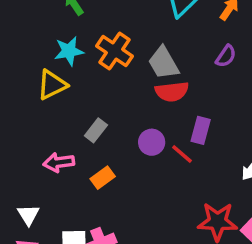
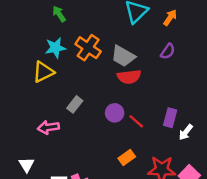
gray trapezoid: (163, 63) -> (123, 56), turned -30
purple rectangle: (201, 130) -> (170, 118), moved
orange rectangle: (103, 178) -> (127, 158), moved

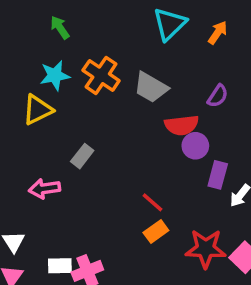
purple semicircle: (168, 51) -> (218, 96), moved
red semicircle: (129, 77) -> (182, 125), moved
purple circle: (115, 113) -> (195, 146), moved
red line: (136, 121) -> (152, 202), moved

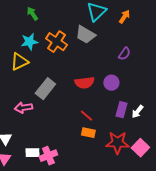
gray trapezoid: (151, 87) -> (85, 35), moved
red semicircle: (182, 125) -> (84, 83), moved
gray rectangle: (82, 156) -> (45, 89), size x1.5
purple rectangle: (218, 175) -> (121, 110), moved
orange rectangle: (156, 231) -> (88, 133), turned 48

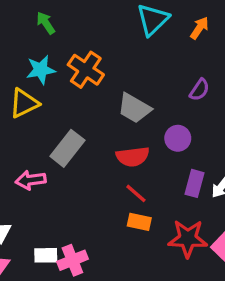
gray trapezoid: (85, 35) -> (134, 108), moved
red semicircle: (84, 83) -> (133, 157), moved

